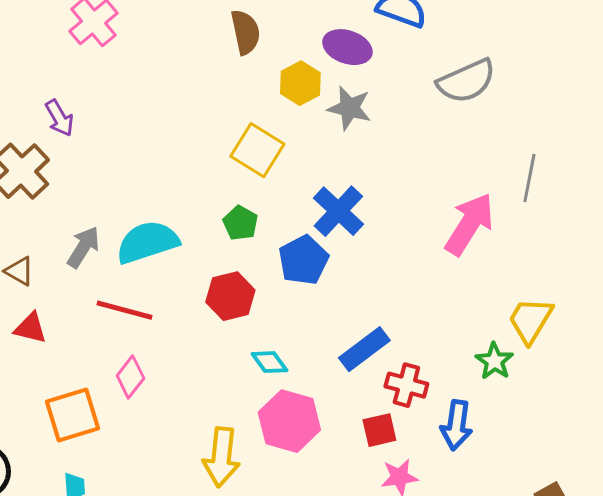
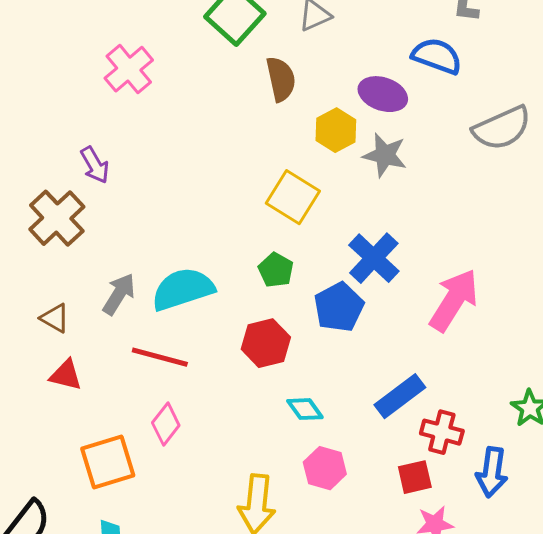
pink arrow: (469, 224) -> (454, 300), moved
pink hexagon: (289, 421) -> (325, 468), size x0.7

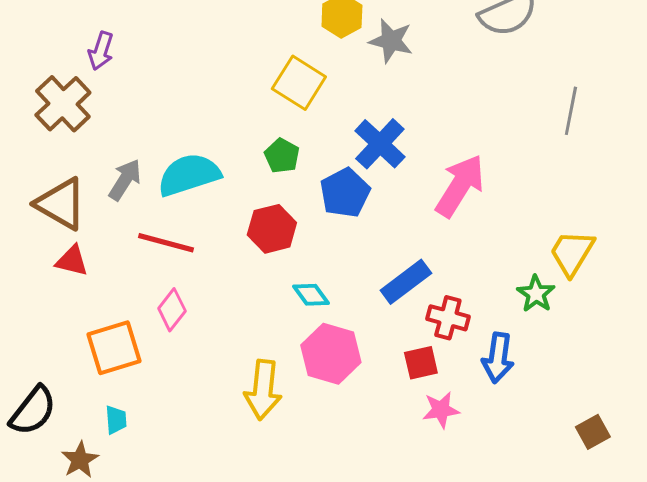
purple arrow: (95, 165) -> (101, 51), turned 48
brown triangle: (55, 318) -> (61, 204), size x1.8
pink hexagon: (325, 468) -> (331, 354), size x1.4

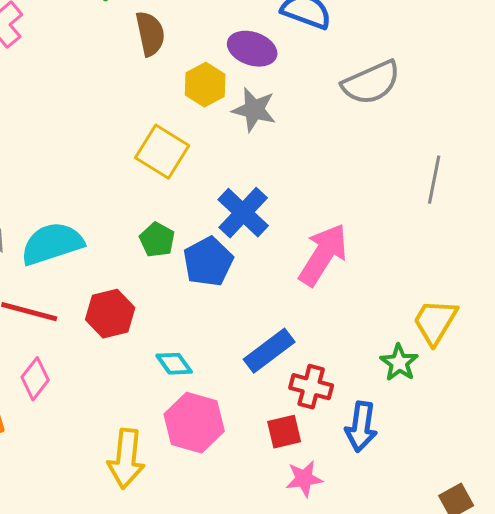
green pentagon: (282, 156) -> (157, 240), moved
red hexagon: (272, 229) -> (110, 314), moved

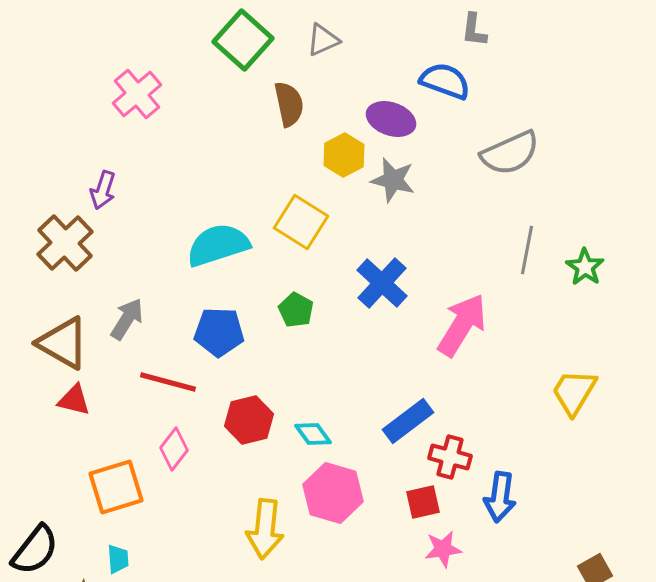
gray line: (434, 180) -> (527, 250), moved
cyan semicircle: (52, 244) -> (218, 245), moved
blue pentagon: (208, 262) -> (219, 332), moved, turned 30
red hexagon: (110, 314) -> (249, 420), moved
green star: (399, 363) -> (585, 267), moved

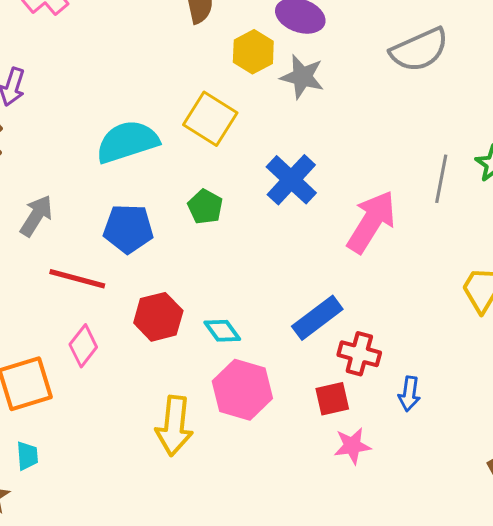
gray line: (527, 250) -> (441, 179), moved
blue arrow: (500, 497) -> (409, 394), size x0.7

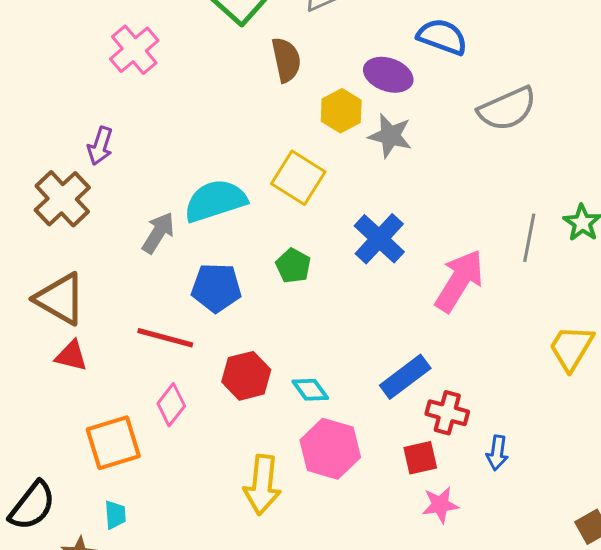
gray arrow: (36, 216) -> (158, 233), moved

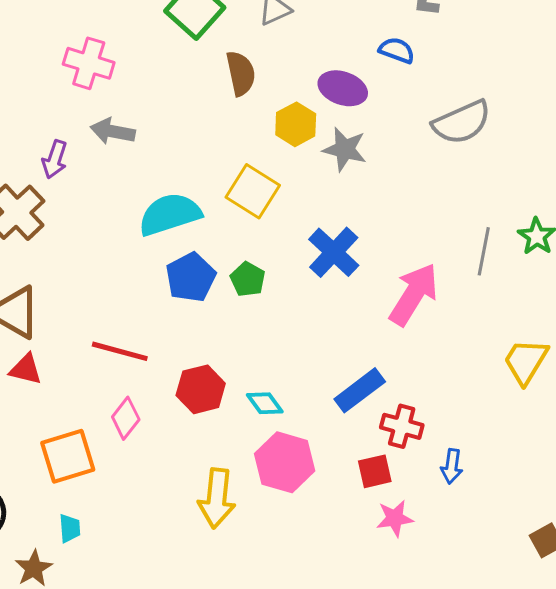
blue semicircle: (442, 37) -> (397, 50), size x0.7
pink cross: (134, 50) -> (89, 63), turned -33
gray arrow: (158, 233) -> (113, 131), moved, turned -111
blue pentagon: (216, 288) -> (191, 277), moved, turned -30

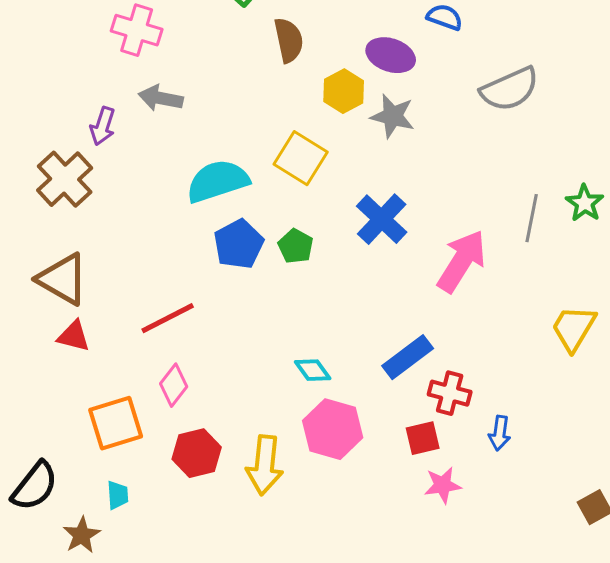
red line: (120, 351) -> (168, 318), turned -42
red hexagon: (201, 389) -> (197, 453), moved

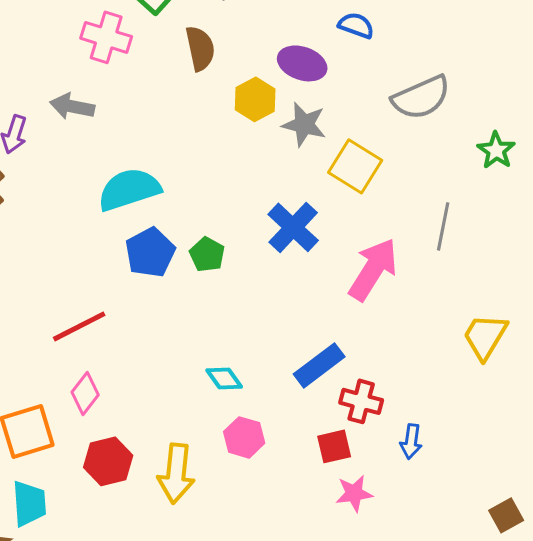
pink cross: (137, 30) -> (106, 37), moved
yellow square: (301, 158) -> (355, 166), moved
green star: (585, 203) -> (496, 150), moved
pink hexagon: (333, 429) -> (244, 437), size x0.7
cyan trapezoid: (118, 495) -> (29, 503), size x1.6

